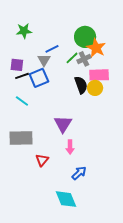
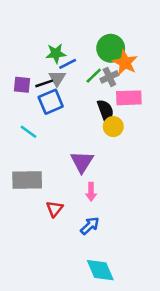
green star: (24, 31) -> (56, 53), moved
black line: (22, 76) -> (44, 83), moved
yellow circle: (95, 88) -> (113, 127), moved
blue arrow: (79, 173) -> (90, 226), moved
cyan diamond: (66, 199) -> (100, 270), moved

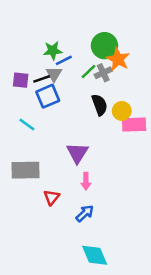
pink rectangle: (129, 98) -> (134, 125), moved
yellow circle: (113, 127) -> (122, 111), moved

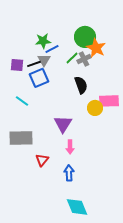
yellow circle: (122, 111) -> (95, 108), moved
blue arrow: (85, 213) -> (69, 173), turned -49

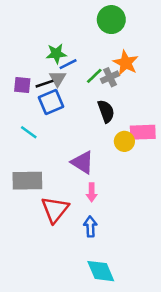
green circle: (85, 37) -> (111, 20), moved
purple triangle: (63, 124) -> (82, 162), turned -30
red triangle: (42, 160) -> (55, 209), size x1.6

